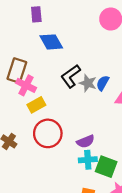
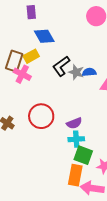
blue semicircle: (103, 83) -> (89, 72), turned 56
yellow rectangle: (36, 105) -> (31, 56), moved
green square: (106, 167) -> (83, 155), moved

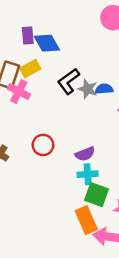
purple rectangle: (31, 12) -> (28, 36), moved
red circle: (41, 116) -> (43, 145), size x0.7
orange rectangle: (75, 175) -> (86, 220), turned -35

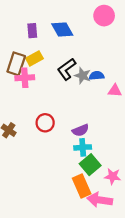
blue diamond: (47, 43) -> (62, 30), moved
pink cross: (19, 92) -> (25, 78), turned -30
green square: (96, 195) -> (90, 165), turned 30

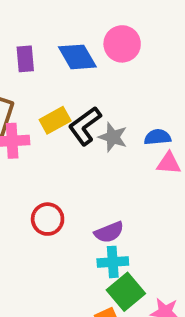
pink circle: (104, 16) -> (122, 44), moved
yellow rectangle: (34, 58) -> (55, 120), moved
blue semicircle: (97, 76) -> (158, 137), moved

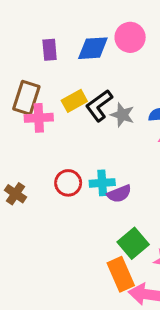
blue diamond: (77, 57) -> (93, 48), turned -64
cyan cross: (113, 262) -> (102, 183), moved

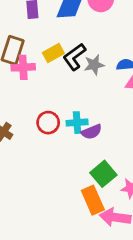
gray star: (122, 115) -> (94, 65), turned -30

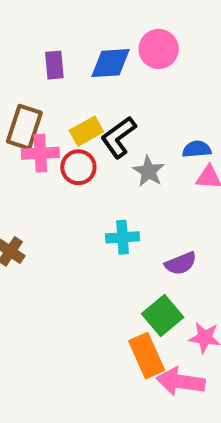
gray star: (94, 65) -> (149, 171), moved, turned -30
red circle: (48, 123) -> (78, 167), moved
purple semicircle: (92, 132) -> (181, 263), moved

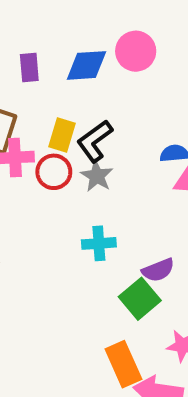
yellow rectangle: (86, 131) -> (62, 135), turned -44
gray star: (149, 171) -> (97, 176), moved
green square: (163, 315) -> (140, 299), moved

